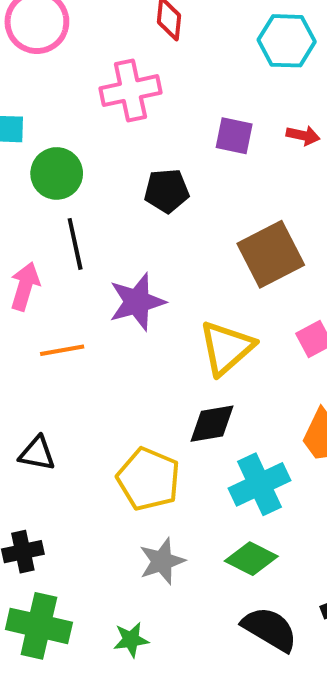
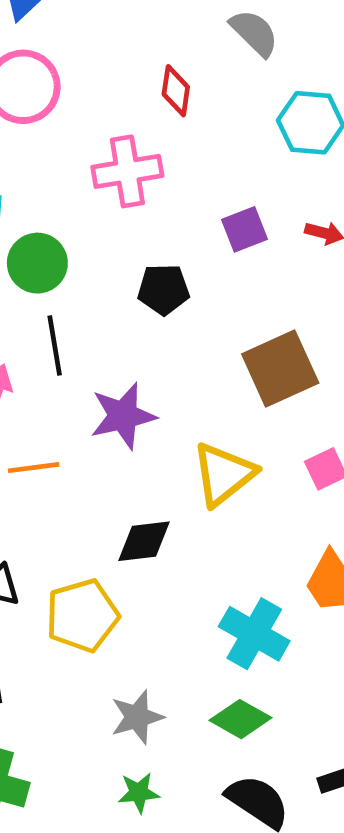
purple square: (234, 136) -> (245, 229), turned -36
black diamond: (212, 424) -> (144, 541), moved
yellow pentagon: (149, 479) -> (82, 615), moved, turned 30
cyan cross: (260, 484) -> (254, 634), turned -38
green star: (131, 640) -> (139, 793), moved

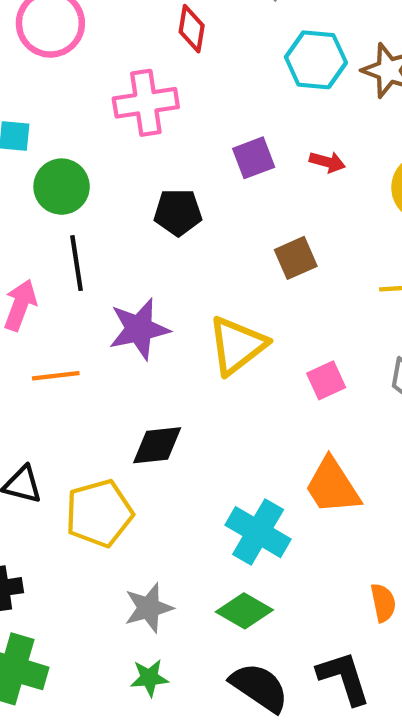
brown square: (280, 369) -> (296, 258), moved, size x0.6
yellow triangle: (224, 474) -> (237, 345), moved

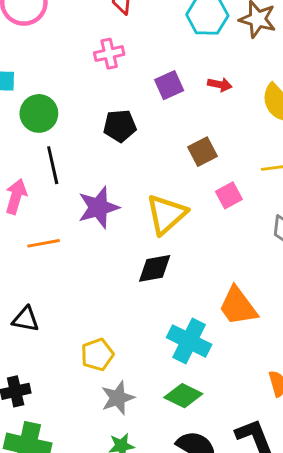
pink cross: (146, 103) -> (109, 54), moved, size x0.7
pink square: (326, 380) -> (229, 195), moved
black diamond: (157, 445) -> (155, 268), moved
yellow pentagon: (99, 513) -> (97, 355), moved, size x0.7

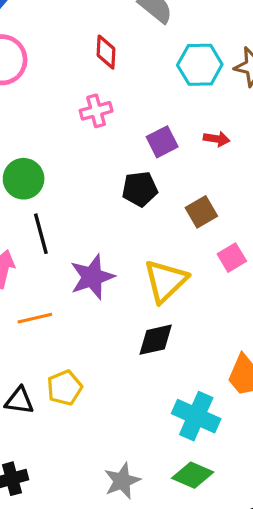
black pentagon: (120, 126) -> (140, 189), moved
yellow pentagon: (97, 355) -> (65, 388), moved

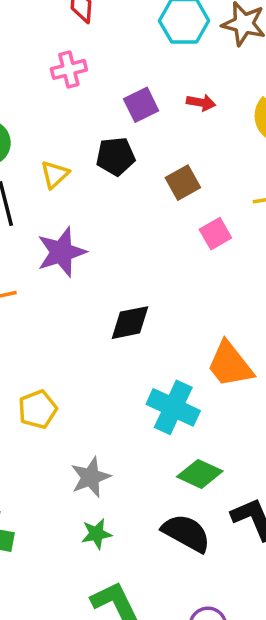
yellow triangle: (166, 281) -> (55, 174), moved, size x0.6
yellow pentagon: (65, 388) -> (38, 409), moved
green diamond: (193, 475) -> (200, 474), moved

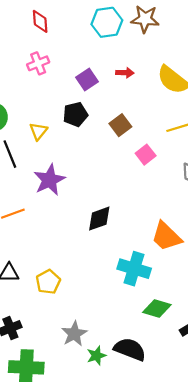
gray star: (90, 477) -> (74, 334), moved
black semicircle: (186, 533) -> (130, 349), moved

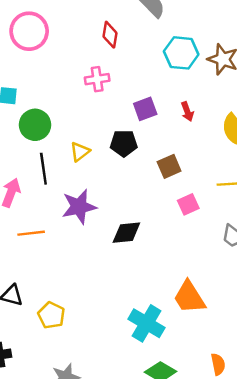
red arrow: (125, 73) -> (187, 112), turned 54
black diamond: (99, 219) -> (126, 233), moved
yellow pentagon: (48, 282) -> (51, 315), turned -30

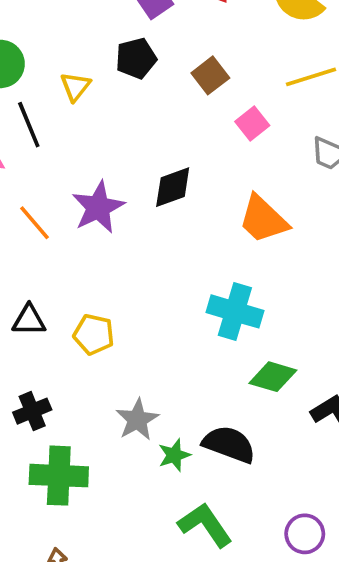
purple star: (79, 207) -> (98, 207), moved
orange line: (31, 233) -> (35, 223), turned 70
orange trapezoid: (189, 297) -> (263, 219), moved

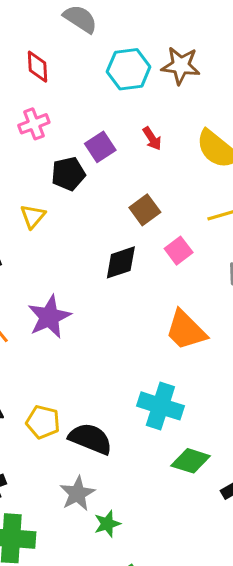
black pentagon: (136, 58) -> (68, 174), moved
black diamond: (173, 187) -> (121, 262), moved
black semicircle: (229, 444) -> (90, 439), moved

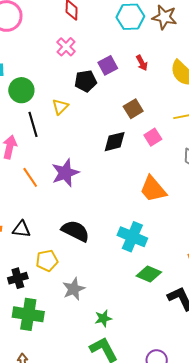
pink cross: (34, 124) -> (66, 47), turned -30
yellow pentagon: (43, 422) -> (47, 261), moved, turned -30
black semicircle: (90, 439) -> (75, 231), moved
green star: (107, 524) -> (103, 318), moved

